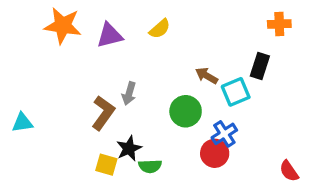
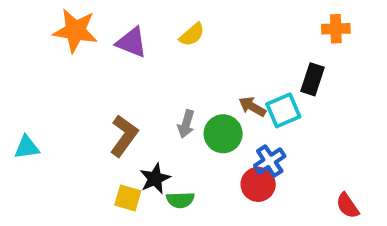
purple triangle: (110, 35) -> (132, 42), turned 36
brown arrow: (207, 76) -> (252, 107), moved
gray arrow: (129, 93) -> (186, 124), moved

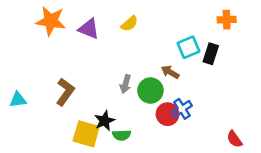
cyan square: (283, 110) -> (189, 47), moved
brown L-shape: (124, 136) -> (65, 92), moved
red circle: (258, 184) -> (168, 114), moved
yellow square: (128, 198) -> (86, 134), size x1.5

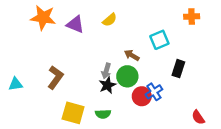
black rectangle: (211, 54) -> (178, 69), moved
brown arrow: (170, 72) -> (132, 55), moved
black star: (105, 121) -> (107, 85), moved

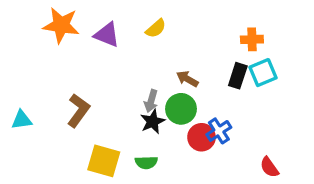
orange cross: (192, 17) -> (252, 39), moved
cyan square: (159, 40) -> (263, 73), moved
black rectangle: (178, 69) -> (238, 76), moved
red semicircle: (198, 117) -> (269, 167), moved

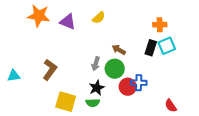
black star: (153, 121) -> (97, 88), moved
blue cross: (219, 131) -> (139, 83), turned 35

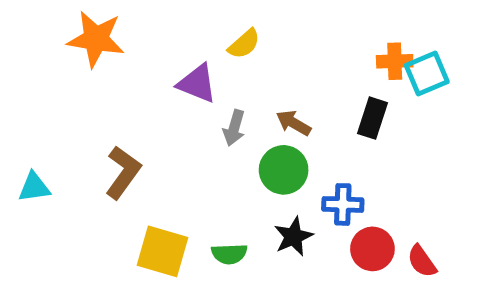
purple triangle: (68, 22) -> (197, 83), moved
cyan square: (167, 46) -> (427, 74), moved
gray arrow: (96, 64) -> (234, 128), moved
red circle: (128, 87) -> (372, 249), moved
black star: (97, 88) -> (293, 237), moved

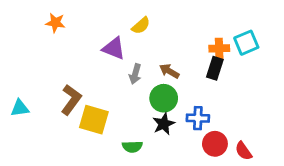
orange star: (96, 39) -> (55, 23), size x0.6
orange cross: (395, 61) -> (219, 48), moved
black star: (293, 237) -> (164, 124), moved
yellow square: (163, 251) -> (94, 120), moved

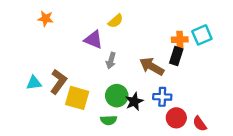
brown arrow: (169, 71) -> (152, 66), moved, size x1.5
green circle: (164, 98) -> (117, 96), moved
cyan triangle: (20, 108) -> (34, 83), moved

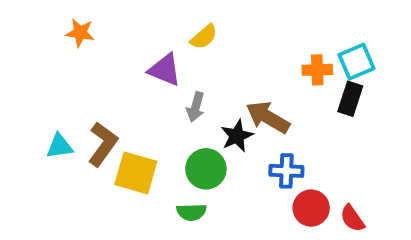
black rectangle: (176, 56) -> (350, 99), moved
black star: (134, 101) -> (237, 136), moved

